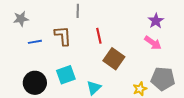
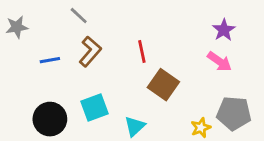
gray line: (78, 11) -> (79, 16), moved, turned -48
gray star: (21, 19) -> (17, 27), moved
brown L-shape: (63, 36) -> (90, 51), turned 45

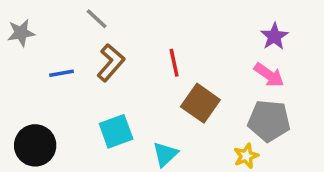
gray pentagon: (234, 113) -> (269, 121), moved
black circle: (50, 119) -> (35, 145), moved

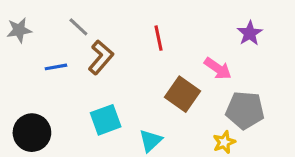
gray line: (97, 19) -> (78, 27), moved
red line: (174, 63) -> (158, 38), moved
pink arrow: (269, 75) -> (218, 69), moved

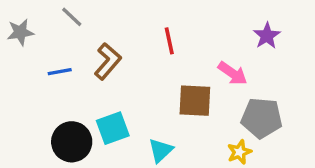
gray line: (78, 27) -> (72, 17), moved
brown square: (183, 94) -> (195, 101), turned -32
black circle: (32, 133) -> (72, 142), moved

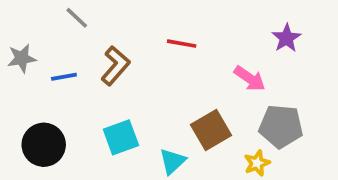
gray star: (20, 32) -> (22, 58), moved
red line: (169, 41) -> (182, 44), turned -68
brown square: (195, 101) -> (211, 130), moved, turned -33
black circle: (72, 142) -> (44, 145), moved

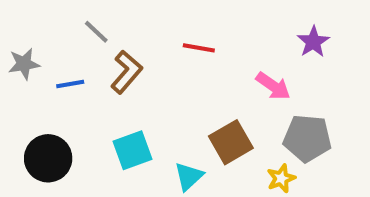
gray line: (77, 18) -> (96, 32), moved

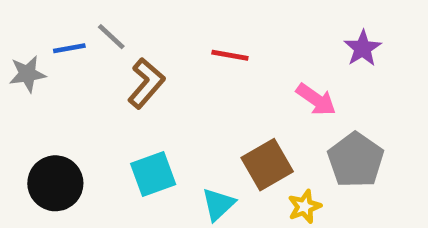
blue line: (70, 84) -> (69, 48), moved
gray pentagon: (307, 138) -> (356, 160), turned 30
yellow star: (281, 178) -> (304, 207), moved

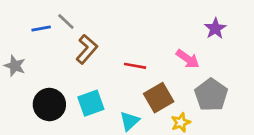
red line: (230, 55) -> (135, 66), moved
gray star: (27, 74) -> (15, 66), moved, turned 30
black circle: (55, 183) -> (49, 105), moved

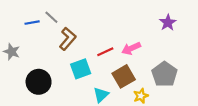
pink arrow: (188, 59) -> (131, 48), moved, turned 120
red line: (135, 66) -> (105, 52), turned -35
cyan square: (91, 103) -> (81, 69), moved

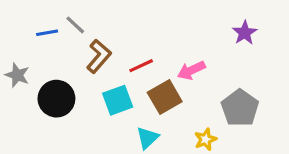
red line: (105, 52) -> (141, 66), moved
brown square: (124, 76) -> (165, 97), moved
black circle: (39, 82) -> (56, 99), moved

